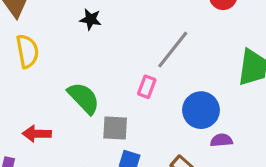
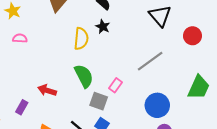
yellow semicircle: (27, 51) -> (81, 39), moved
pink rectangle: (147, 87) -> (115, 85), moved

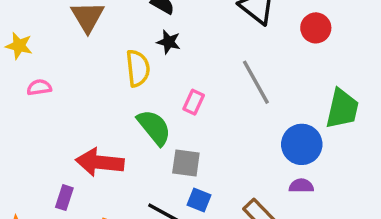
gray line: (150, 61) -> (256, 82), turned -72
pink rectangle: (115, 85) -> (194, 102), moved
red arrow: (47, 90) -> (100, 162), size x1.5
blue circle: (157, 105) -> (302, 144), moved

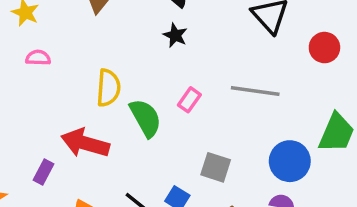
yellow semicircle: (138, 68) -> (108, 88), moved
gray line: (256, 82) -> (255, 91), turned -63
gray square: (186, 163) -> (216, 167), moved

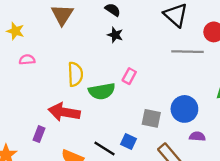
gray line: (255, 91) -> (188, 52), moved
green semicircle: (146, 118) -> (102, 91), turned 115
blue circle: (290, 161) -> (184, 109), moved

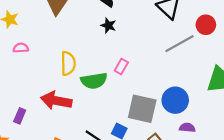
gray line: (188, 52) -> (179, 44), turned -32
gray square: (151, 118) -> (142, 109), size x1.5
purple rectangle: (39, 134) -> (20, 116), moved

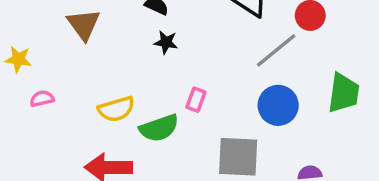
yellow semicircle: (68, 63) -> (116, 109), turned 85
blue circle: (175, 100) -> (278, 105), moved

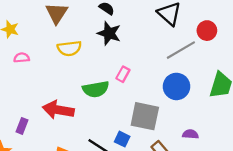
black star: (166, 42) -> (109, 33), size x1.5
yellow semicircle: (116, 109) -> (69, 48), moved

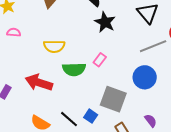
black star: (109, 33) -> (105, 22), moved
yellow semicircle: (69, 48) -> (54, 46), moved
purple semicircle: (190, 134) -> (151, 121), turned 40

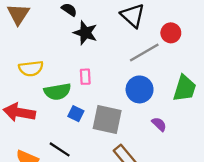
pink rectangle: (100, 60) -> (85, 77), turned -32
blue square: (91, 116) -> (76, 114), moved
purple semicircle: (151, 121) -> (159, 124), moved

